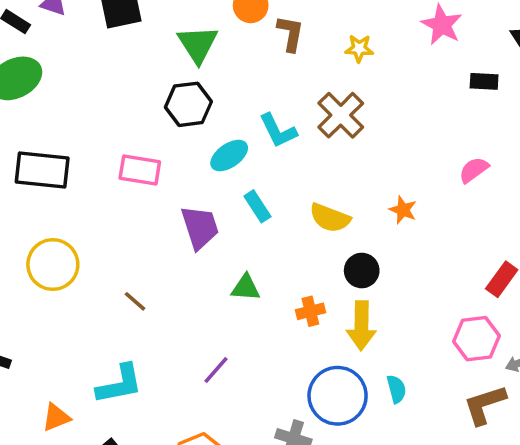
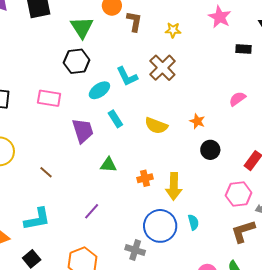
black circle: (362, 271) -> (210, 150), moved

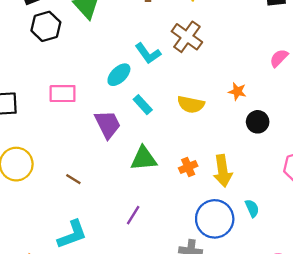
black hexagon: (77, 61) -> (46, 26), moved
green triangle: (108, 165) -> (144, 159), size x1.4

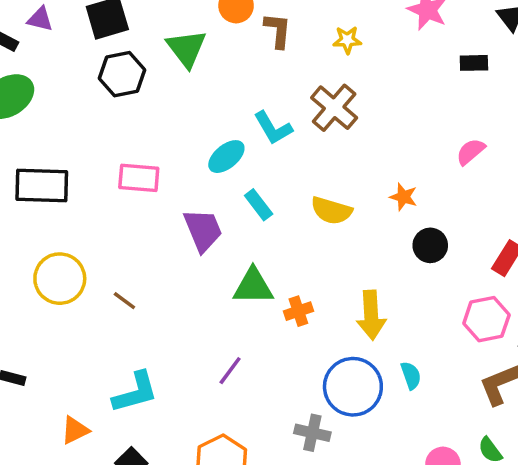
orange cross: (188, 167) -> (298, 311), moved
brown line: (73, 179) -> (124, 301), moved

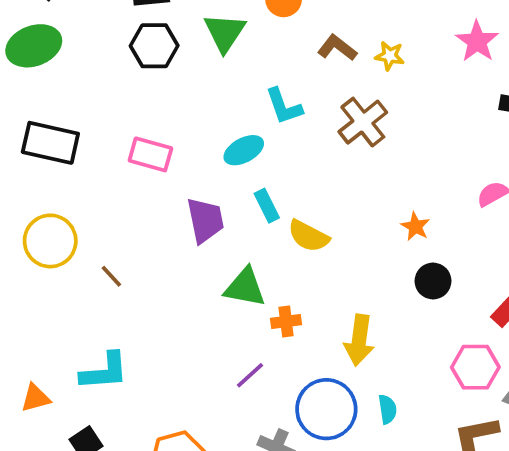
brown L-shape: (278, 30) -> (337, 48), moved, turned -69
cyan L-shape: (273, 128) -> (284, 106), moved
yellow semicircle: (331, 211) -> (308, 236), moved
purple line: (230, 371) -> (250, 375), moved

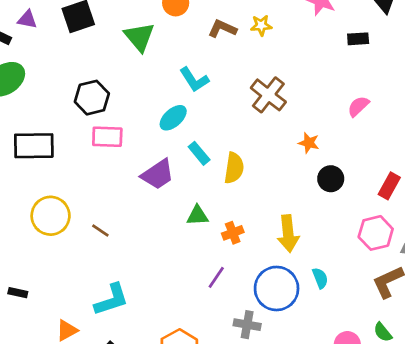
black hexagon: (154, 46) -> (92, 98), moved
brown cross: (363, 122) -> (268, 95), moved
purple trapezoid: (205, 220) -> (158, 174), turned 81
yellow semicircle: (308, 236) -> (234, 168), turned -96
green triangle: (245, 287) -> (198, 216), size x0.7

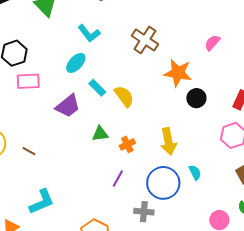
orange star: (309, 143) -> (178, 73), size x1.8
yellow semicircle: (234, 168) -> (124, 96), turned -40

